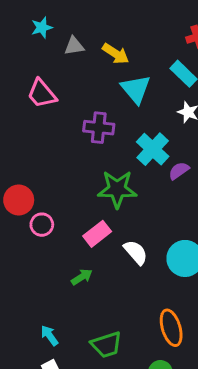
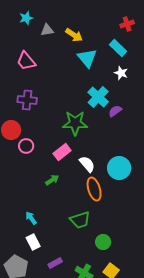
purple cross: (99, 128) -> (27, 100), moved
orange ellipse: (171, 328) -> (94, 189), moved
green trapezoid: (106, 345) -> (80, 220), moved

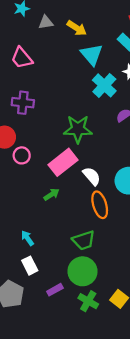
cyan cross: (98, 97) -> (104, 85), moved
pink rectangle: (62, 152) -> (63, 162), size x1.4
green circle: (103, 242) -> (82, 271), moved, size x1.6

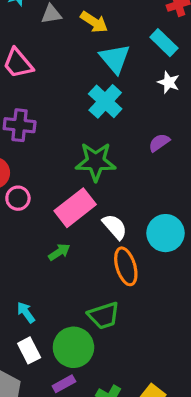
cyan cross: (104, 85) -> (105, 101), moved
green circle: (82, 271) -> (73, 347), moved

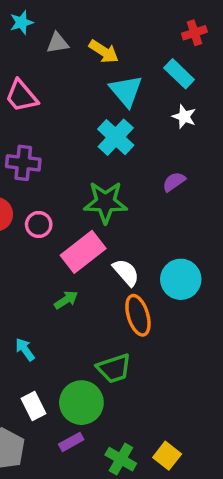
pink circle: (18, 198) -> (39, 225), moved
cyan arrow: (26, 312) -> (25, 349), moved

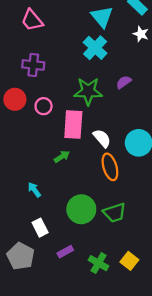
purple semicircle: (174, 182) -> (124, 82), moved
pink rectangle: (83, 252) -> (73, 124), turned -48
green trapezoid: (114, 368) -> (115, 213), moved
green circle: (81, 403) -> (81, 209), moved

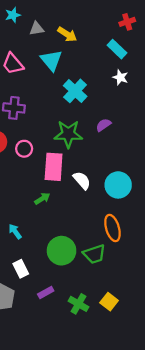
cyan triangle: (102, 17) -> (51, 60), moved
orange ellipse: (110, 167) -> (112, 228), moved

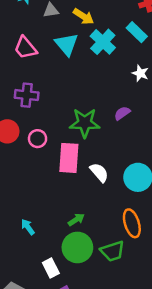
white star: (120, 77) -> (140, 73), moved
cyan cross: (75, 91) -> (103, 42), moved
green arrow: (42, 199) -> (76, 220), moved
white rectangle: (21, 269) -> (51, 268), moved

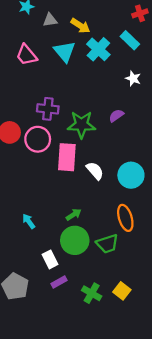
purple cross: (27, 95) -> (48, 109), moved
pink circle: (38, 139) -> (38, 139), size x1.5

